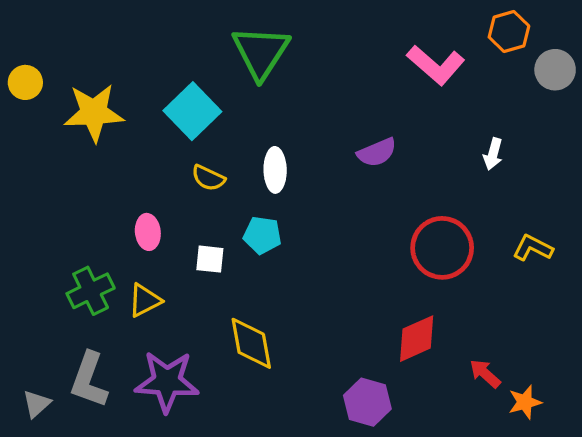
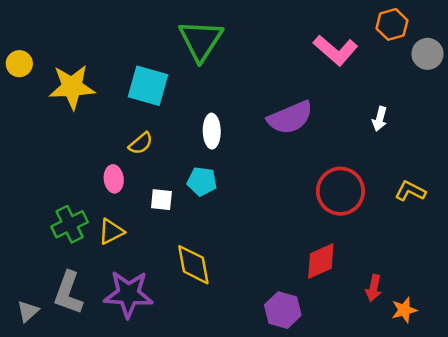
cyan square: (192, 111) -> (148, 86), turned -30
purple semicircle: (377, 152) -> (290, 118), size x1.5
yellow semicircle: (208, 178) -> (141, 143), moved, turned -65
red arrow: (485, 374) -> (374, 288), turned -120

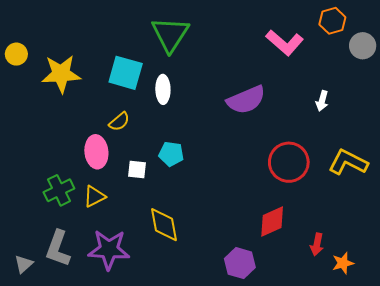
white ellipse: (212, 131) -> (163, 89), moved
pink ellipse: (114, 179) -> (96, 152), size x1.4
yellow L-shape: (410, 191) -> (348, 162), size x1.5

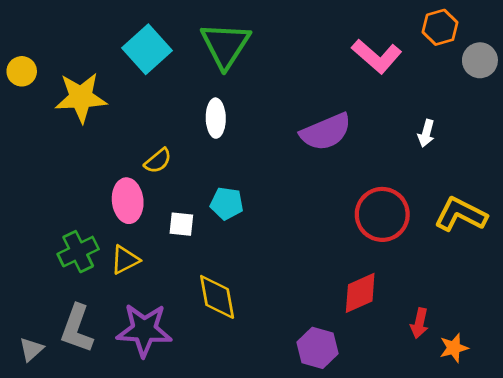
cyan square: (126, 73) -> (147, 49), moved, turned 32

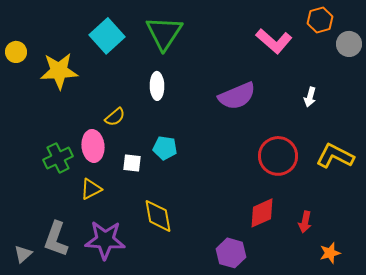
green cross: (78, 252) -> (58, 158), moved
red arrow: (419, 323) -> (305, 222), moved

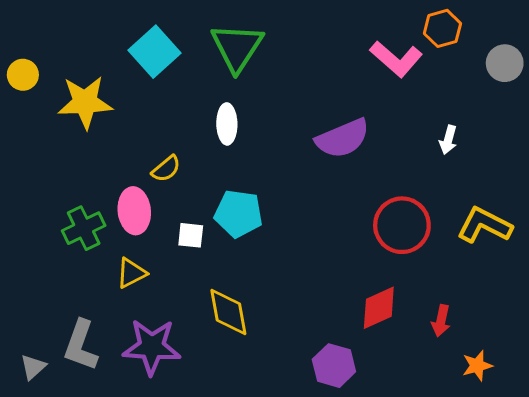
orange hexagon: (320, 20) -> (442, 28), moved
cyan pentagon: (165, 148) -> (238, 214), size x1.4

